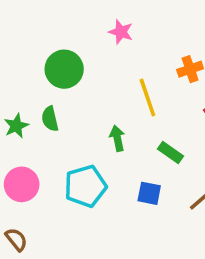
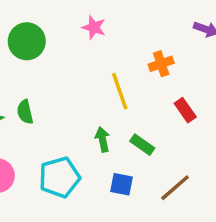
green circle: (64, 69) -> (27, 41), moved
green arrow: (117, 138) -> (103, 139), moved

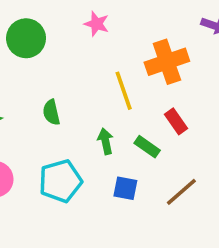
orange cross: (161, 64) -> (167, 62), size x1.6
red rectangle: (185, 110) -> (176, 121), moved
green semicircle: (25, 112) -> (51, 112), moved

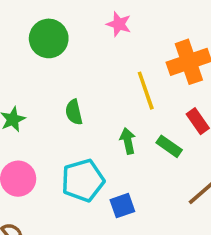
blue square: (125, 188) -> (122, 206), moved, turned -30

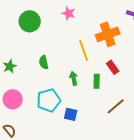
green rectangle: (169, 146) -> (97, 81), turned 56
blue square: (122, 206) -> (71, 114), turned 32

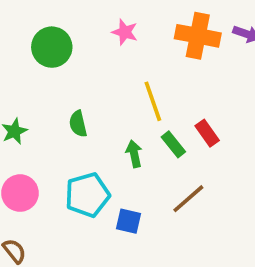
orange cross: (108, 34) -> (198, 36), moved, turned 30
green rectangle: (97, 81) -> (173, 144), moved, turned -40
brown line: (116, 106) -> (188, 199), moved

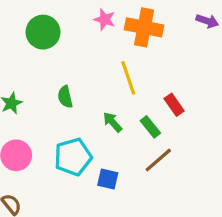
orange cross: (198, 36) -> (144, 27), moved
green rectangle: (173, 144) -> (150, 127), moved
green arrow: (134, 154) -> (113, 122), turned -30

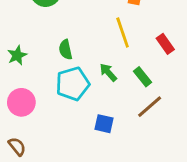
red rectangle: (174, 105) -> (165, 44), moved
cyan pentagon: (73, 157) -> (73, 84), moved

